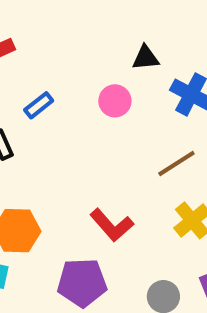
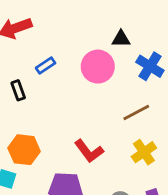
pink circle: (115, 101) -> (98, 67), size x1.5

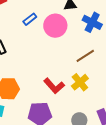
blue rectangle: (46, 65) -> (30, 19), moved
yellow cross: (144, 152) -> (80, 82), moved

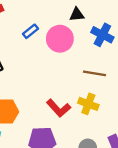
brown line: (85, 56) -> (94, 73), turned 42
yellow cross: (80, 82) -> (88, 104), turned -30

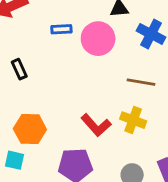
blue rectangle: (30, 31) -> (61, 29), turned 35

